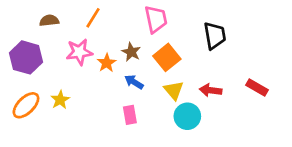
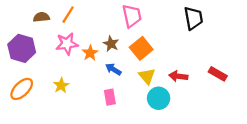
orange line: (93, 18) -> (68, 15), moved
black trapezoid: (215, 36) -> (193, 18), moved
yellow star: (60, 100) -> (61, 85), moved

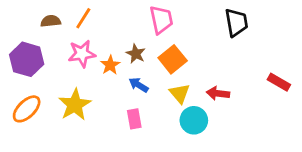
red rectangle: (218, 74) -> (279, 82), moved
yellow star: (61, 85) -> (75, 105), size x1.6

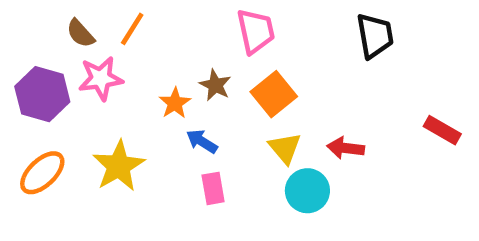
brown semicircle: (51, 21) -> (80, 33), turned -126
pink star: (82, 54) -> (101, 78), moved
blue arrow: (139, 85) -> (202, 141), moved

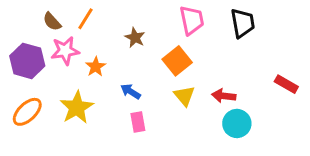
pink trapezoid: (256, 31) -> (192, 20), moved
brown star: (215, 85) -> (135, 38), moved
orange star: (175, 103) -> (96, 67), moved
cyan circle: (307, 191) -> (237, 123), moved

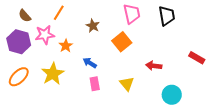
brown semicircle: (52, 22) -> (25, 16), moved
yellow triangle: (184, 96) -> (127, 84), moved
cyan circle: (237, 123) -> (172, 95), moved

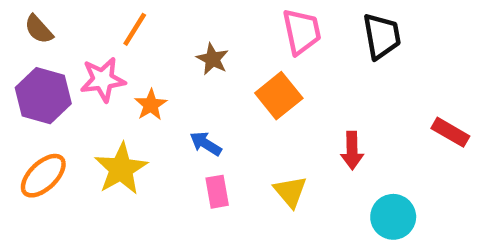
brown semicircle: (25, 16) -> (39, 29), moved
red arrow: (154, 66) -> (352, 151), turned -98

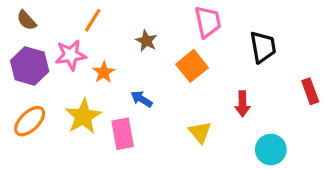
black trapezoid: (382, 36) -> (263, 47), moved
red rectangle: (450, 132) -> (310, 91), turned 40
pink rectangle: (217, 192) -> (123, 134), moved, size x1.4

